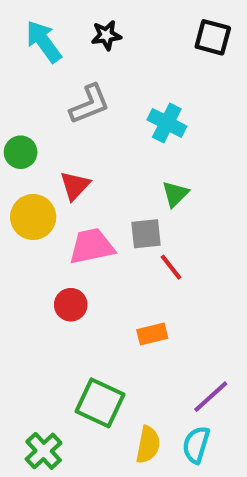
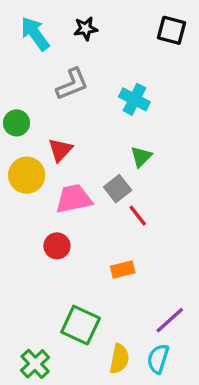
gray square: (146, 234) -> (118, 189), turned -32

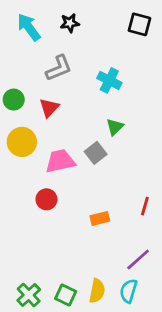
red triangle: (60, 150) -> (49, 108), moved
red line: (138, 216) -> (145, 206), moved, turned 54
green square: (81, 325) -> (66, 295), moved, size x0.7

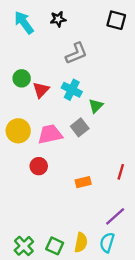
gray L-shape: (59, 68) -> (76, 53), moved
cyan cross: (109, 80) -> (72, 90), moved
green circle: (14, 100) -> (22, 78), moved
yellow circle: (22, 142) -> (18, 131), moved

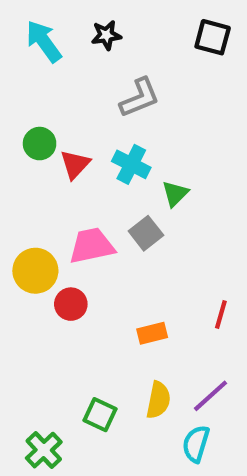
yellow circle: (18, 131) -> (35, 271), moved
yellow semicircle: (81, 242) -> (158, 400), moved
green square: (55, 246) -> (100, 415), moved

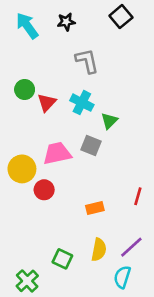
black square: (213, 37) -> (121, 17), moved, turned 35
gray L-shape: (140, 98) -> (87, 61), turned -80
gray square: (146, 233) -> (91, 146), turned -30

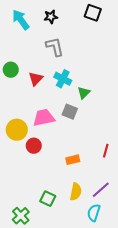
black square: (121, 17) -> (93, 13), turned -30
gray L-shape: (87, 61) -> (55, 47), moved
green circle: (25, 89) -> (11, 70), moved

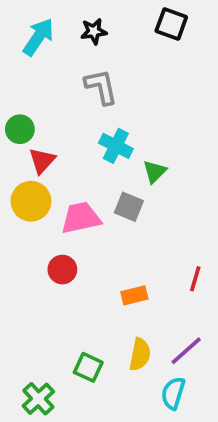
cyan arrow: (21, 20) -> (38, 37), turned 70
red triangle: (36, 79) -> (42, 161), moved
yellow circle: (17, 130) -> (31, 201), moved

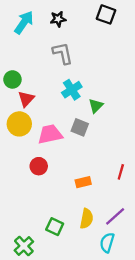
cyan cross: (116, 146) -> (72, 90), turned 30

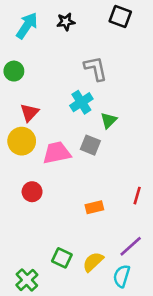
gray L-shape: (63, 53) -> (96, 68), moved
green circle: (12, 79) -> (14, 71), moved
red circle: (39, 166) -> (32, 192), moved
yellow semicircle: (87, 219) -> (93, 262), moved, turned -144

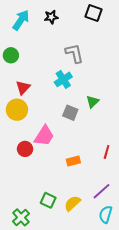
green triangle: (109, 120) -> (92, 102), moved
pink trapezoid: (57, 153) -> (44, 136), moved, turned 135
cyan semicircle: (122, 276) -> (106, 214), moved

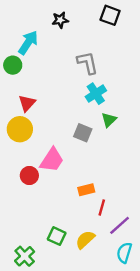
cyan arrow: (21, 20) -> (28, 43), moved
cyan cross: (63, 79) -> (96, 94), moved
red line: (107, 152) -> (102, 208), moved

